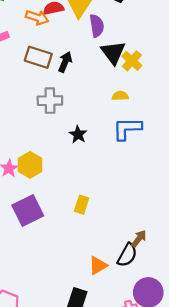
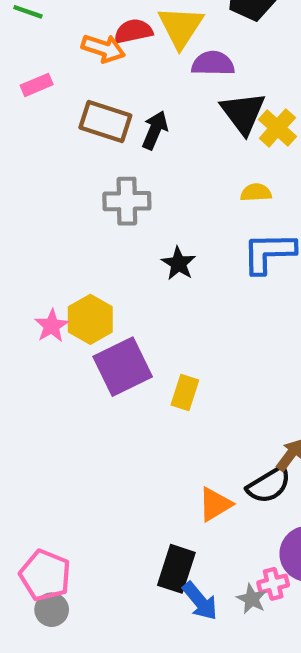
purple semicircle: (97, 26) -> (213, 63), turned -80
purple square: (28, 211) -> (123, 367), moved
black semicircle: (127, 255) -> (269, 485), turned 30

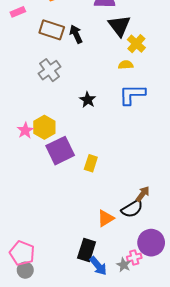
yellow cross: (277, 128) -> (136, 44), moved
black arrow: (155, 130) -> (76, 34), turned -48
gray cross: (127, 201) -> (50, 70), moved, turned -35

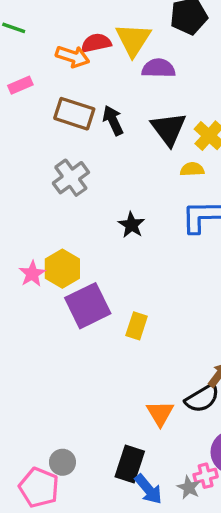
black triangle: (119, 26) -> (169, 129), moved
orange triangle: (106, 218) -> (160, 413), turned -30
pink pentagon: (22, 253) -> (39, 487), moved
gray circle: (25, 270) -> (62, 462), moved

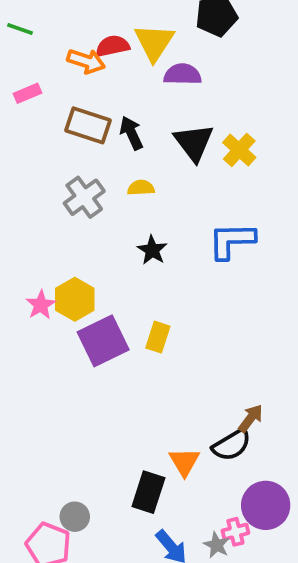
yellow semicircle: (192, 169) -> (141, 188), moved
yellow rectangle: (137, 326) -> (158, 337), moved
black rectangle: (130, 464) -> (148, 492), moved

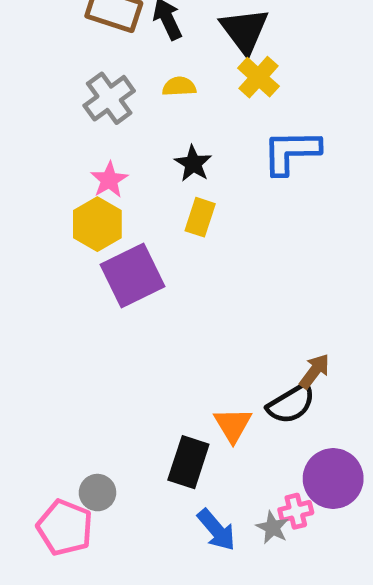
yellow cross: (239, 150) -> (258, 77), moved
pink star: (41, 305) -> (109, 180), moved
yellow rectangle: (158, 337) -> (200, 217), moved

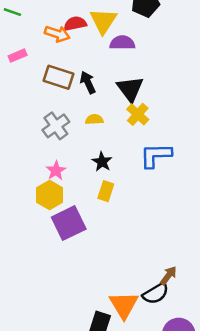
orange triangle: (233, 425) -> (124, 305), size x1.4

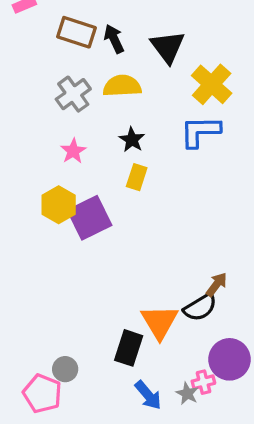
yellow cross: (138, 114) -> (212, 84), moved, size x1.4
yellow semicircle: (94, 119) -> (122, 86), size x1.6
yellow hexagon: (50, 195) -> (59, 205), moved

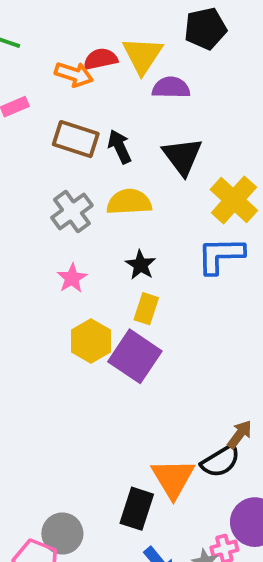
yellow hexagon: (59, 205) -> (91, 341), moved
purple square: (90, 218) -> (135, 356), moved, turned -30
gray circle: (65, 369) -> (62, 534), size x1.4

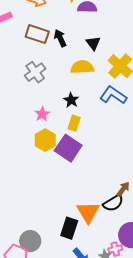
black triangle: (182, 156) -> (93, 43), size x0.7
yellow semicircle: (129, 202) -> (82, 67), moved
blue L-shape: (221, 255) -> (113, 95), turned 36
pink star: (72, 278) -> (42, 114), moved

